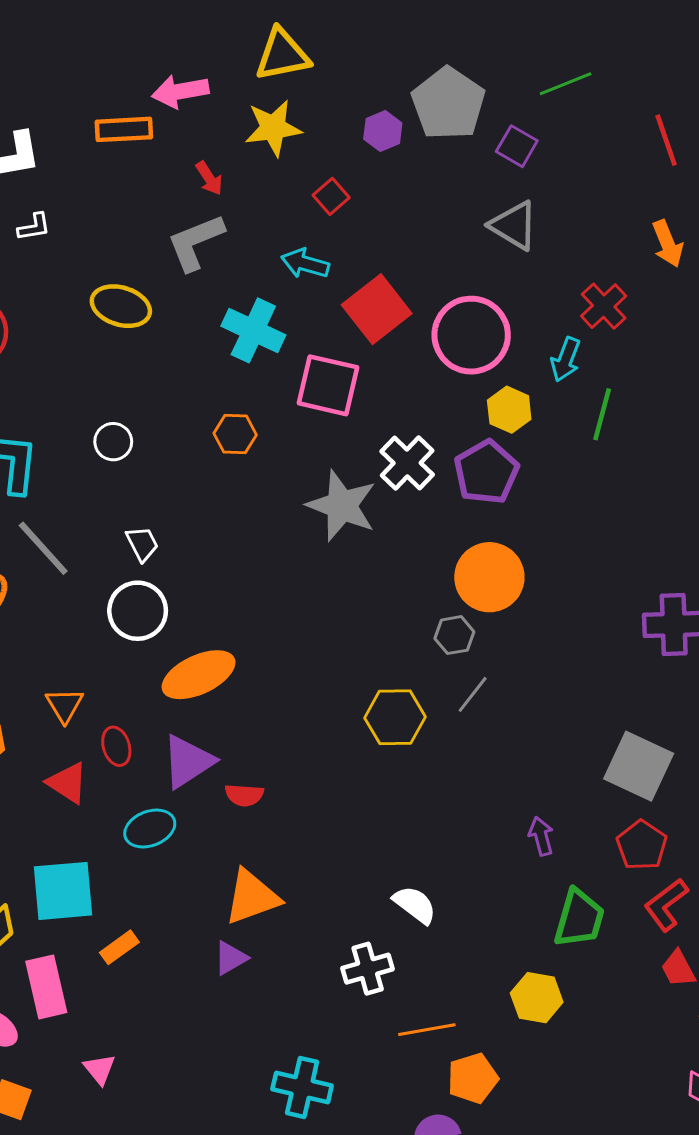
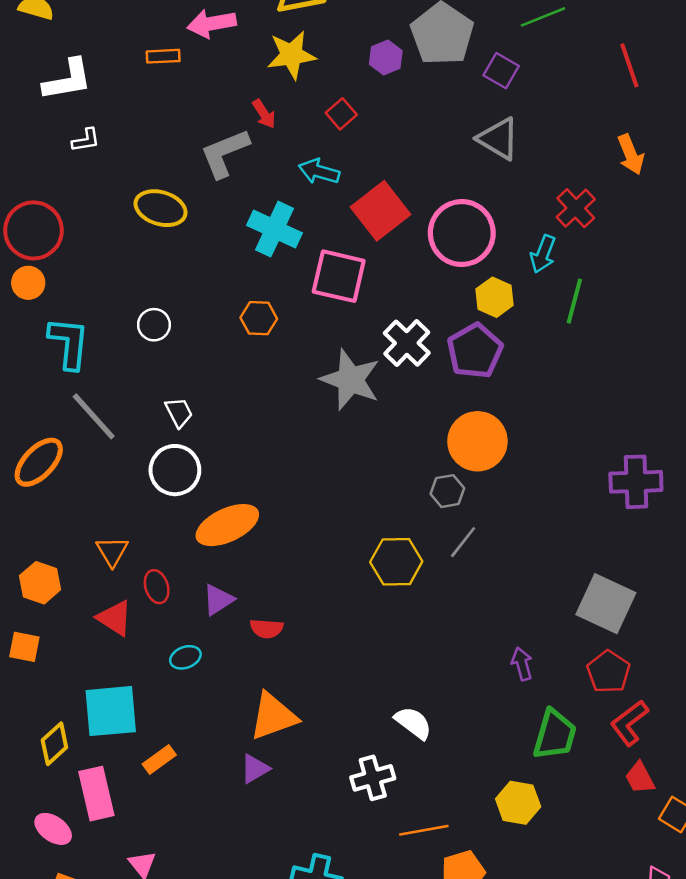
orange rectangle: (124, 129) -> (163, 56), size x0.7
red arrow: (209, 178) -> (264, 114), moved
purple triangle: (188, 761) -> (218, 600), size x0.7
cyan ellipse: (150, 829) -> (185, 657), size x0.7

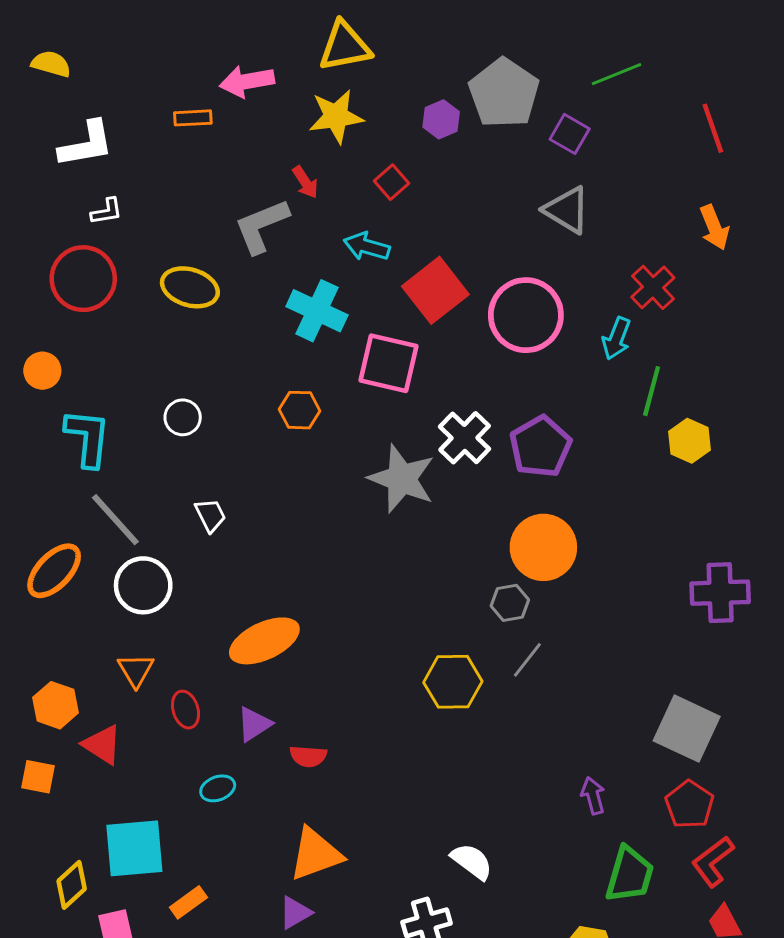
red circle: (33, 230) -> (83, 279), moved
yellow hexagon: (494, 297) -> (689, 441), moved
white circle: (175, 470) -> (143, 585), moved
red triangle: (115, 618) -> (102, 745), moved

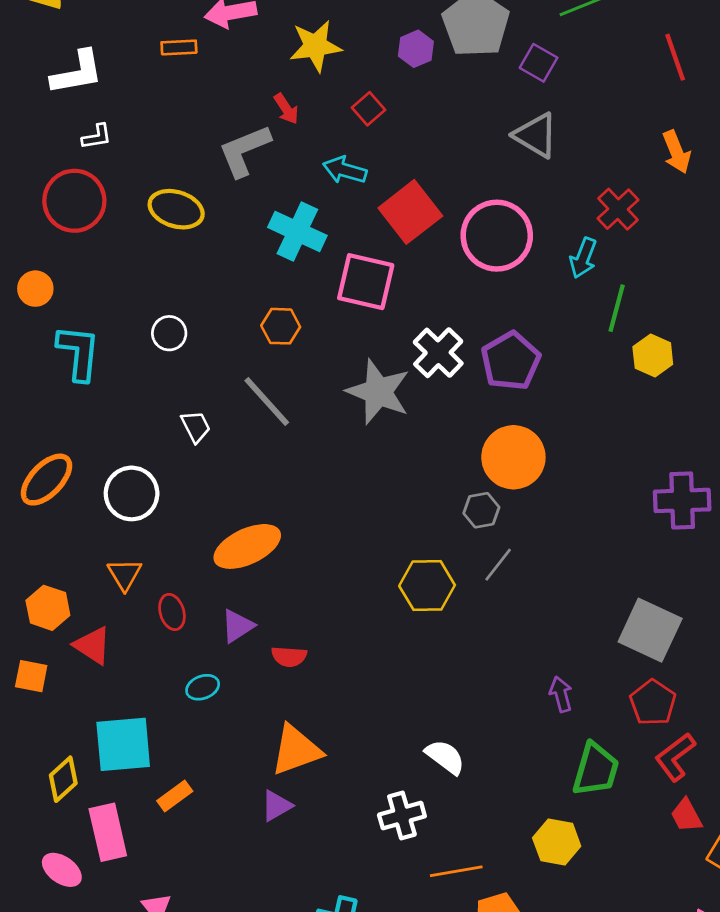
gray line: (115, 520) -> (267, 401), moved

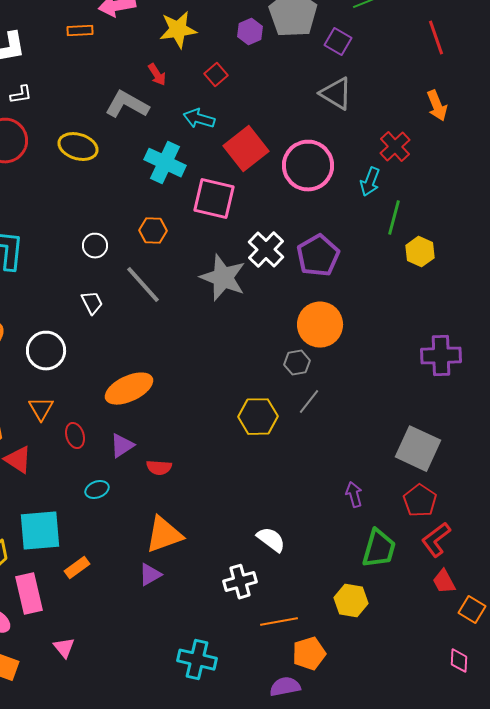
gray L-shape: (244, 151) -> (127, 105), turned 51
white circle: (169, 333) -> (95, 246), moved

